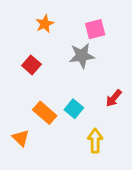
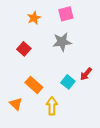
pink square: (95, 29) -> (66, 14), moved
cyan square: (74, 109) -> (68, 82), moved
yellow arrow: (95, 141) -> (52, 106), moved

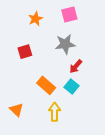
red square: (24, 49) -> (25, 52), turned 32
red arrow: (86, 74) -> (76, 66), moved
orange rectangle: (34, 85) -> (46, 85), moved

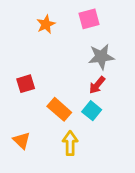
gray star: (65, 44) -> (101, 57), moved
red square: (25, 52) -> (26, 84), moved

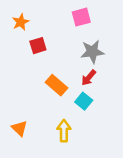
orange star: (46, 24) -> (21, 22), moved
red square: (26, 84) -> (38, 46), moved
orange rectangle: (59, 109) -> (56, 85), moved

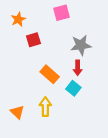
pink square: (81, 17) -> (61, 13), moved
red arrow: (89, 78) -> (78, 68), turned -40
yellow arrow: (64, 131) -> (45, 107), moved

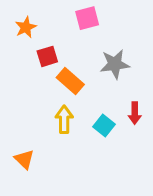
red arrow: (78, 68) -> (135, 113), moved
orange rectangle: (50, 74) -> (70, 81), moved
yellow arrow: (45, 107) -> (64, 119), moved

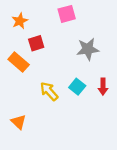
orange rectangle: (70, 81) -> (19, 62), moved
yellow arrow: (64, 119) -> (49, 91), turned -42
cyan square: (104, 125) -> (77, 87), moved

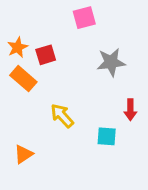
orange star: (20, 21) -> (17, 47), moved
cyan square: (77, 87) -> (107, 136), moved, turned -35
orange triangle: (19, 122) -> (23, 154), turned 42

